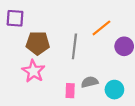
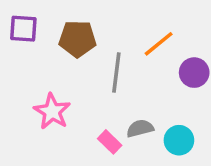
brown pentagon: (38, 43) -> (77, 39), moved
pink rectangle: (70, 91) -> (110, 142), turned -48

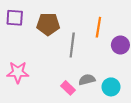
orange line: (159, 44) -> (98, 27), turned -42
pink star: (52, 111) -> (18, 72), moved, turned -30

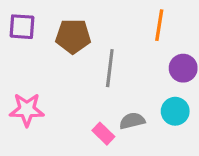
orange line: (98, 27) -> (159, 25), moved
cyan circle: (111, 87) -> (175, 111), moved

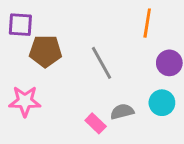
brown pentagon: (73, 36) -> (45, 51), moved
gray line: (110, 68) -> (101, 63), turned -36

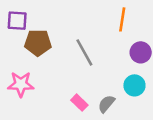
gray semicircle: (122, 112) -> (106, 104), moved, turned -36

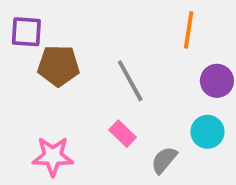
pink star: (21, 84) -> (53, 156), moved
pink rectangle: (79, 103) -> (123, 134), moved

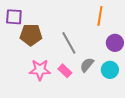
pink star: (53, 156) -> (40, 70), moved
gray semicircle: (164, 160) -> (87, 65), moved

